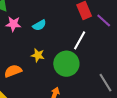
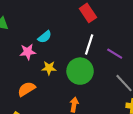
purple line: (104, 20) -> (115, 54), moved
pink star: (13, 24) -> (28, 52), moved

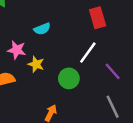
pink star: (28, 52) -> (17, 50), moved
green circle: (80, 71) -> (69, 78), size x0.7

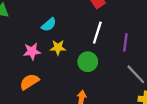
yellow star: (36, 64) -> (58, 48), moved
purple line: (113, 71) -> (125, 42), turned 66

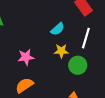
cyan semicircle: (49, 25) -> (57, 29), moved
yellow star: (58, 48) -> (61, 51), moved

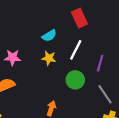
green circle: (78, 65) -> (75, 80), moved

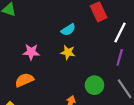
white line: (76, 50) -> (120, 33), moved
green circle: (75, 80) -> (94, 85), moved

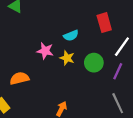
pink star: (31, 52) -> (45, 51), moved
green circle: (94, 85) -> (94, 63), moved

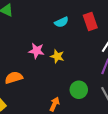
cyan semicircle: (71, 36) -> (62, 22), moved
green circle: (94, 63) -> (79, 90), moved

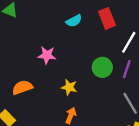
yellow star: (57, 56) -> (69, 87), moved
green circle: (79, 90) -> (102, 67), moved

